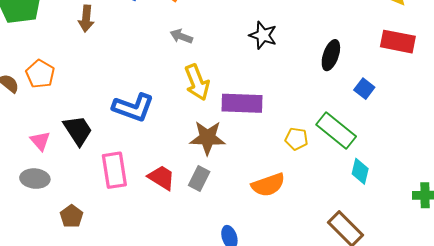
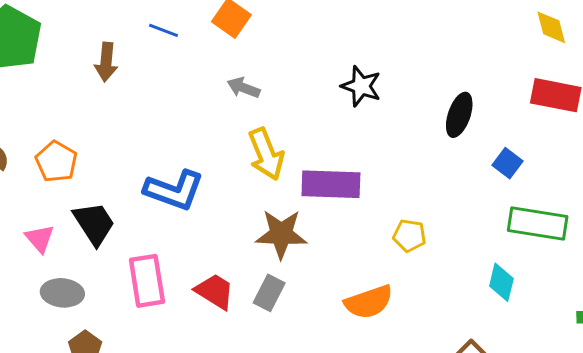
orange pentagon: (40, 74) -> (56, 162), moved
green rectangle: (336, 130) -> (538, 223), moved, turned -30
gray ellipse: (35, 179) -> (62, 293), moved

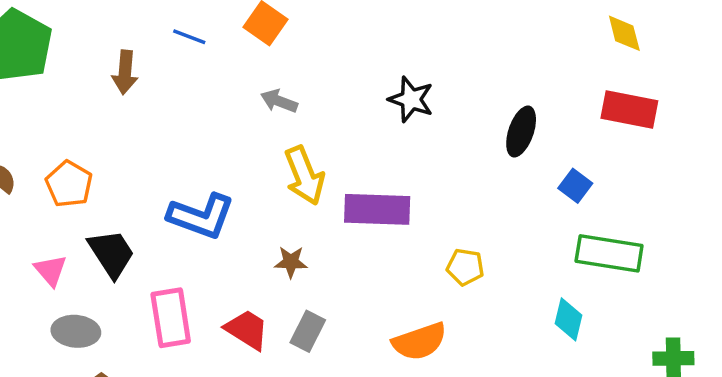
brown star: (281, 234) -> (291, 262), moved, size x0.6

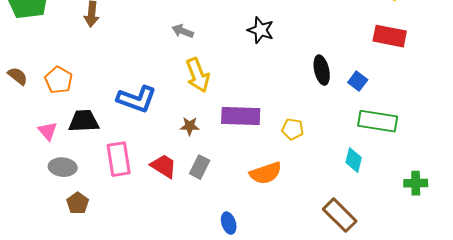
black ellipse: (521, 132) -> (322, 70), moved, turned -32
purple rectangle: (377, 209) -> (241, 116), moved
black trapezoid: (111, 253) -> (84, 121), turned -60

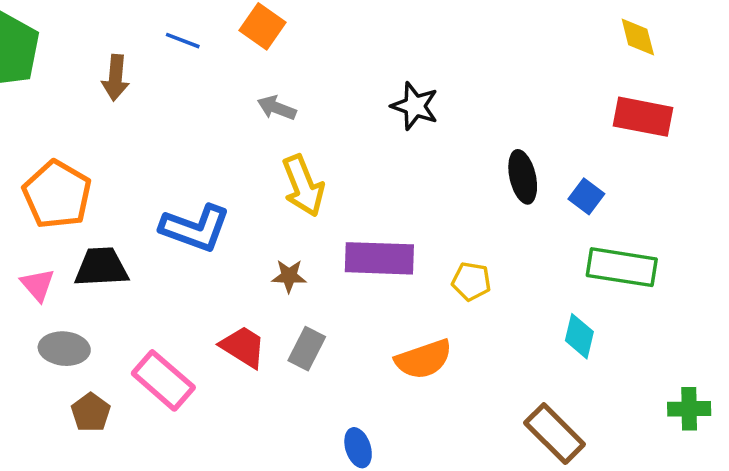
orange pentagon: (59, 80) -> (57, 195), size x1.4
pink rectangle: (119, 159) -> (163, 380), moved, turned -40
green cross: (416, 183) -> (689, 409), moved

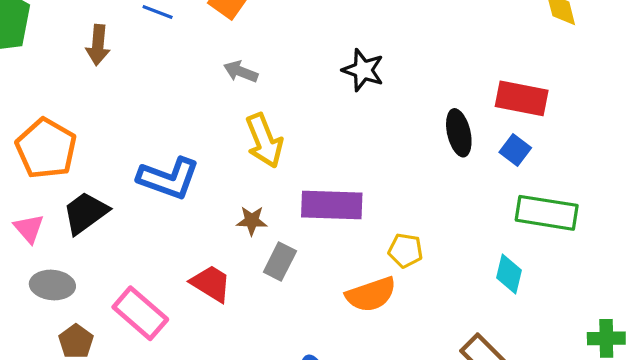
red rectangle: (643, 117) -> (522, 98), moved
black trapezoid: (101, 267) -> (85, 213), turned -33
yellow pentagon: (471, 281) -> (405, 250), moved
gray rectangle: (307, 349) -> (280, 261), moved

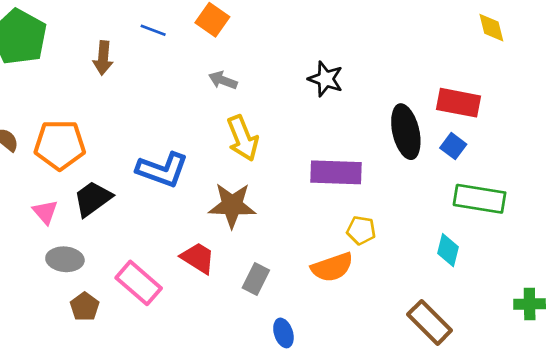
black ellipse: (459, 133) -> (406, 132), size x1.4
orange pentagon: (46, 148) -> (60, 145), turned -30
purple rectangle: (332, 205) -> (336, 172), moved
brown star: (252, 221) -> (232, 205), size x1.8
gray rectangle: (280, 261) -> (256, 279), moved

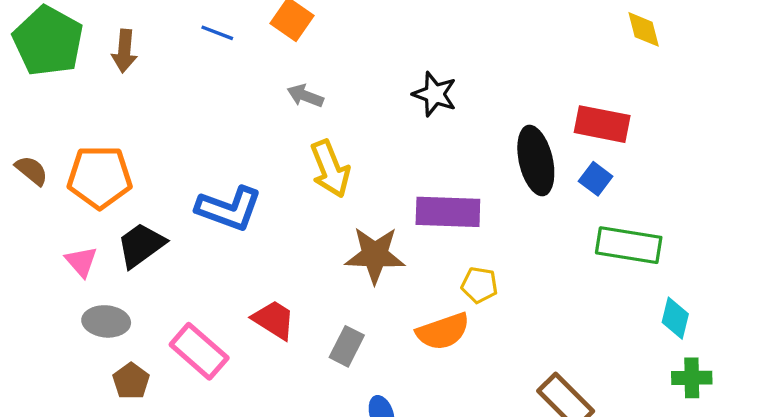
brown arrow: (103, 58) -> (124, 51), moved
brown star: (232, 205) -> (375, 255), moved
cyan diamond: (448, 250) -> (675, 318), moved

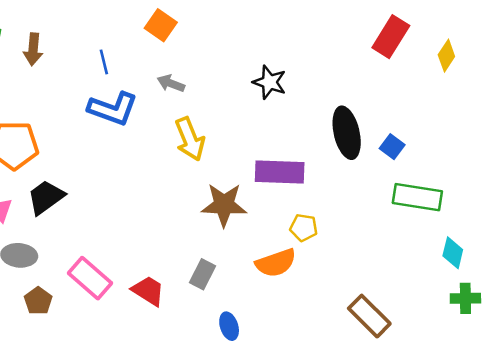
yellow diamond: (644, 29) -> (446, 56), moved, turned 48
blue line: (217, 33) -> (104, 62), moved, turned 55
red rectangle: (602, 124) -> (391, 37), moved, turned -69
blue L-shape: (229, 209) -> (113, 109), moved
red trapezoid: (274, 320) -> (148, 291), moved

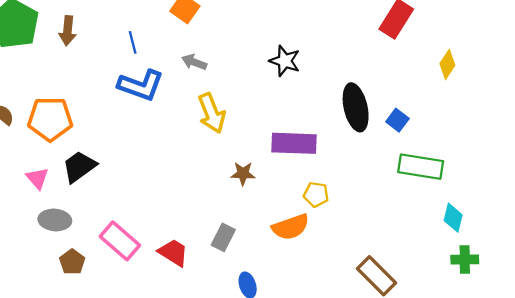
yellow diamond: (446, 56) -> (447, 64), moved
brown star: (224, 205) -> (243, 174), size x0.6

